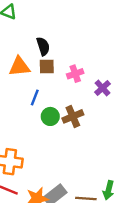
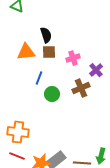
brown cross: (73, 116) -> (81, 88), moved

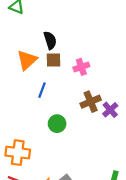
orange triangle: (26, 52) -> (27, 60), turned -36
purple cross: (96, 70) -> (110, 110), moved
green circle: (52, 94) -> (57, 124), moved

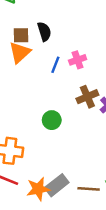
brown square: (54, 60) -> (21, 35), moved
blue line: (42, 90) -> (55, 65), moved

